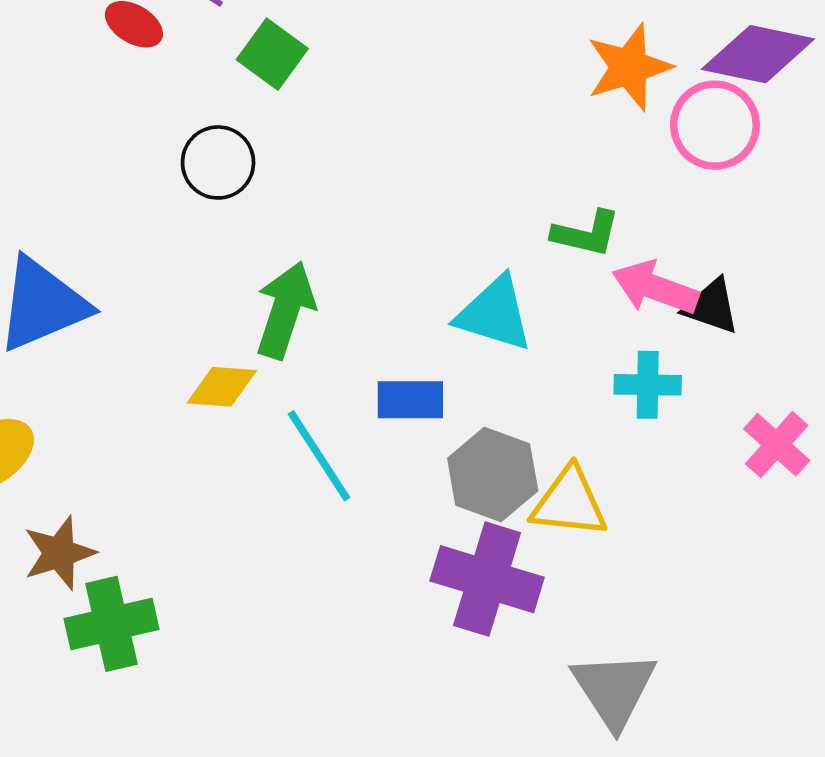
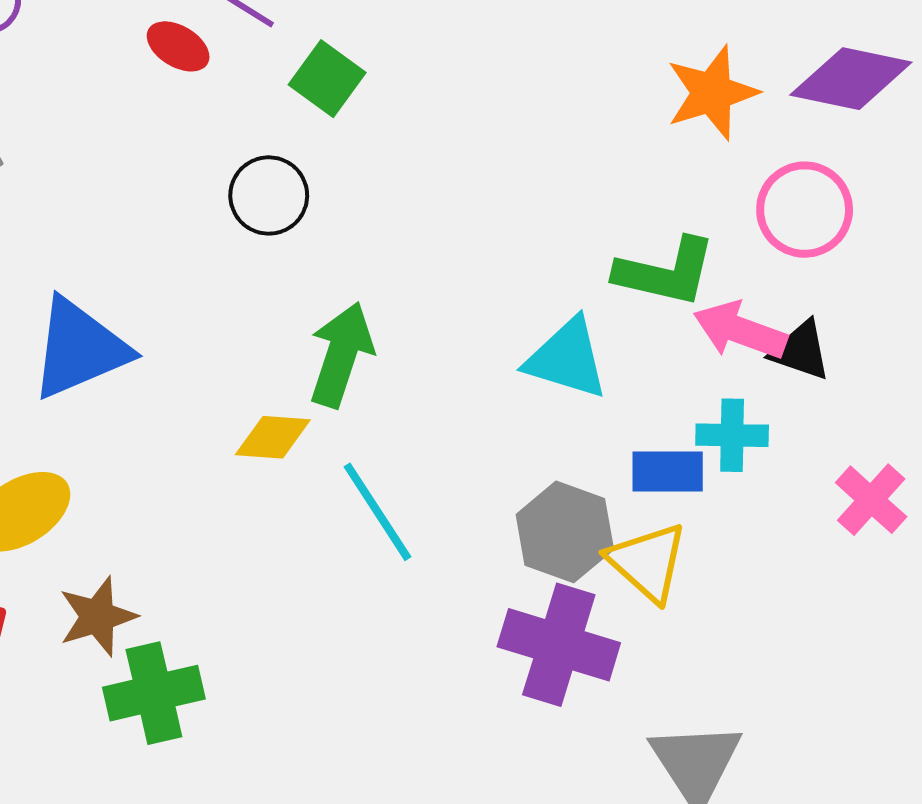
pink circle: (715, 125) -> (805, 210), moved
green L-shape: (586, 233) -> (666, 272), size x1.4
blue rectangle: (410, 400) -> (668, 471), moved
yellow triangle: (569, 503) -> (647, 562), turned 36

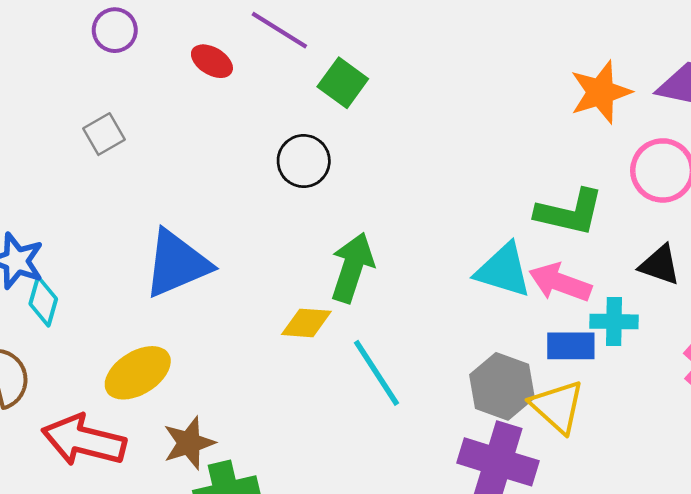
red ellipse: (178, 46) -> (212, 61), moved
pink arrow: (740, 330) -> (560, 282), moved

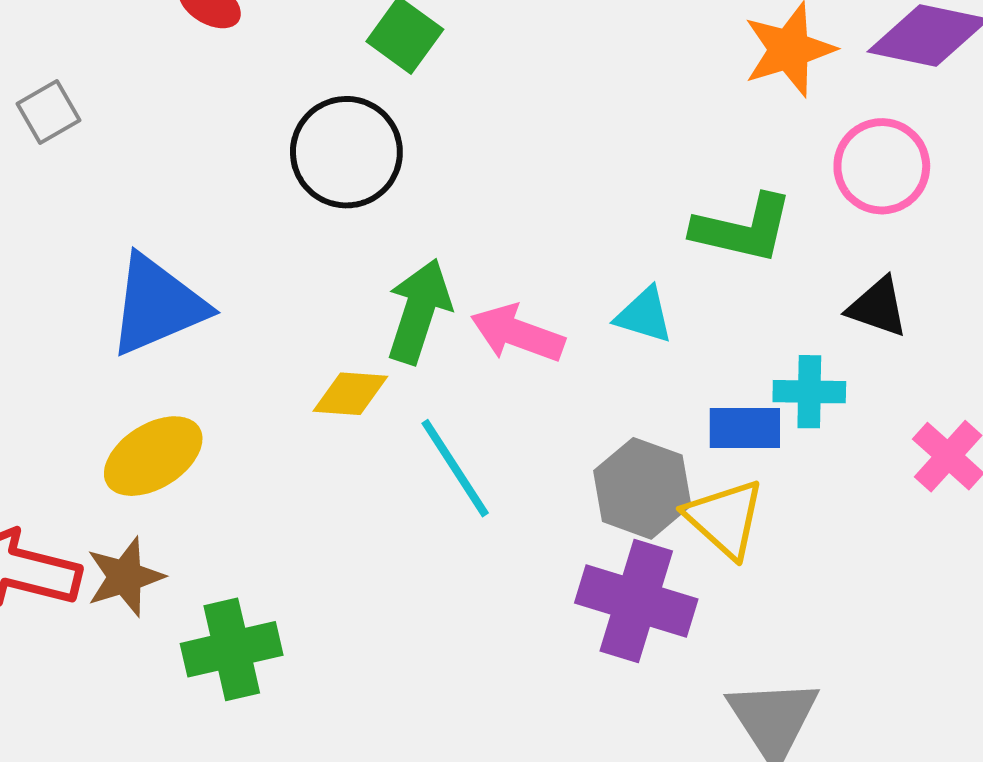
black circle: (304, 161) -> (346, 152), size x1.4
cyan triangle: (503, 270) -> (644, 315), size x0.7
pink arrow: (560, 282) -> (517, 333), moved
yellow ellipse: (138, 373) -> (153, 456), moved
brown star: (189, 443) -> (125, 577), moved

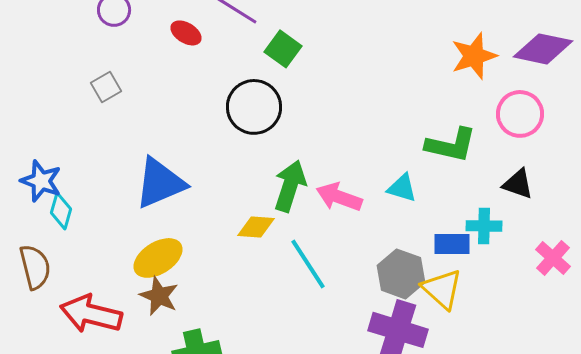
brown star: (125, 577) -> (159, 296), moved, turned -30

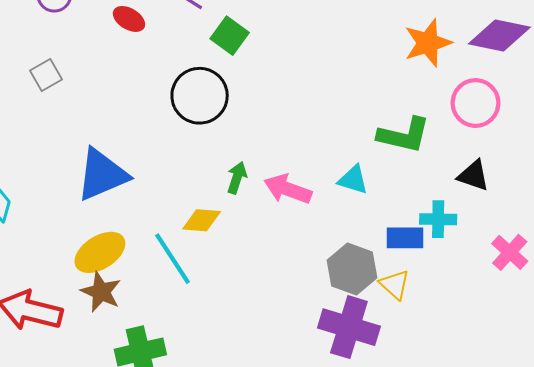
green arrow: (290, 186) -> (237, 178), size x0.6
cyan line: (308, 264) -> (173, 259), moved
yellow triangle: (442, 289) -> (395, 285), size x0.7

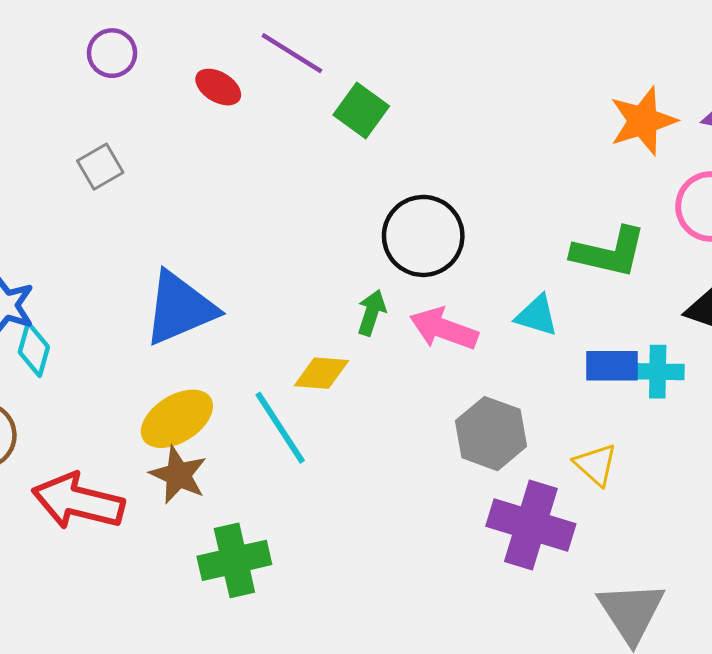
black circle: (200, 96) -> (423, 236), moved
blue rectangle: (405, 238) -> (612, 366), moved
gray hexagon: (352, 269) -> (491, 434), moved

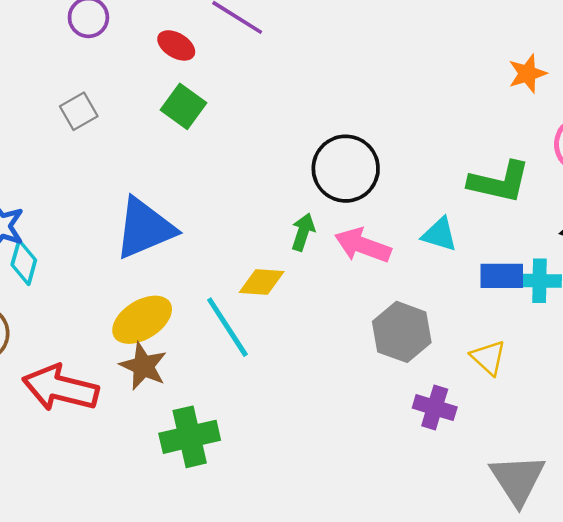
green square: (361, 111) -> (184, 106), moved
orange star: (643, 121) -> (527, 74), size x0.7
purple cross: (531, 525) -> (435, 408), size x0.6

